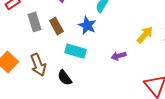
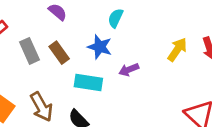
purple arrow: (119, 56) -> (129, 70), moved

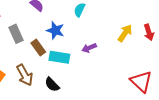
blue star: (100, 47) -> (55, 30), moved
brown rectangle: (59, 53) -> (38, 48), moved

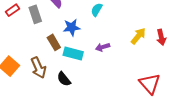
blue star: (55, 30) -> (72, 27), turned -30
gray rectangle: (16, 34) -> (35, 14), moved

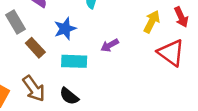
brown rectangle: (54, 42) -> (35, 48), moved
red triangle: (150, 84) -> (171, 53), moved

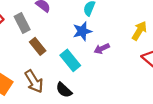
blue star: (65, 29) -> (82, 31), moved
cyan rectangle: (74, 61) -> (70, 60), turned 45

